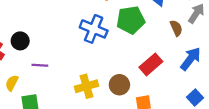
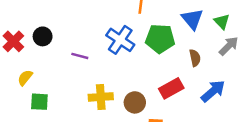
brown semicircle: (176, 28) -> (195, 58), moved
purple line: (40, 65) -> (80, 56), moved

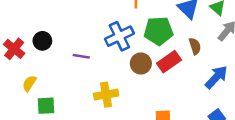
blue cross: (120, 40) -> (119, 36), turned 36
red rectangle: (171, 88) -> (169, 62), moved
brown circle: (135, 102) -> (141, 64), moved

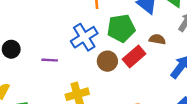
brown semicircle: (195, 46) -> (157, 39), turned -56

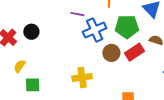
purple line: (50, 60) -> (77, 14), moved

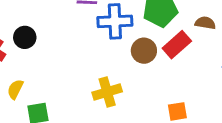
blue cross: (95, 30) -> (115, 21), turned 30

